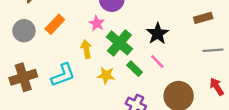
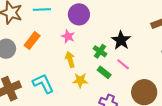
green cross: (119, 43) -> (100, 51), moved, size x0.6
yellow arrow: (86, 49) -> (70, 59), moved
cyan L-shape: (63, 75) -> (43, 84), turned -90

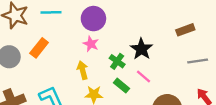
pink star: (68, 36) -> (91, 44), moved

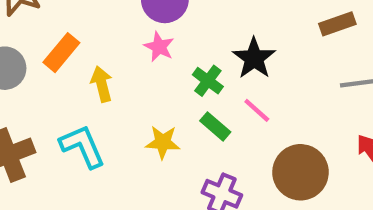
yellow arrow: (83, 70) -> (102, 84), moved

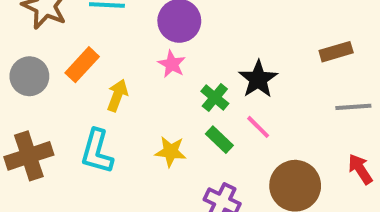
yellow arrow: (102, 84) -> (117, 95), turned 32
cyan L-shape: (82, 146) -> (97, 151), turned -144

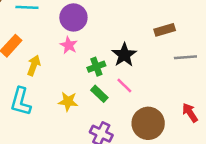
brown rectangle: (336, 52) -> (165, 30), moved
green cross: (215, 97) -> (96, 67), turned 30
gray line: (353, 107) -> (185, 57), moved

